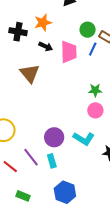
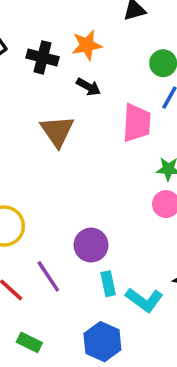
pink trapezoid: (69, 52) -> (137, 123), moved
cyan L-shape: (84, 139) -> (144, 300), moved
cyan rectangle: (52, 161) -> (108, 284), moved

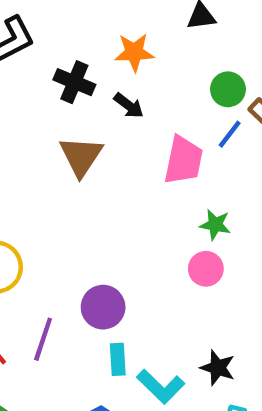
black cross: (43, 57) -> (74, 82), moved
purple line: (48, 276) -> (43, 339), turned 44

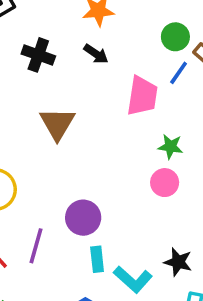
black cross: (74, 82) -> (38, 55), moved
brown triangle: (81, 156) -> (57, 124), moved

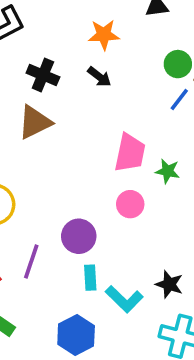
pink trapezoid: (142, 96) -> (130, 153), moved
brown triangle: (57, 124) -> (35, 122), moved, turned 30
pink circle: (165, 183) -> (130, 204), moved

